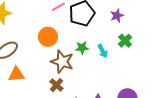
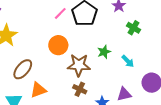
green star: (82, 48) -> (104, 52), moved
cyan arrow: (103, 51) -> (128, 61), moved

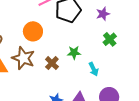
brown star: (79, 65) -> (23, 58), moved
brown cross: (80, 89) -> (52, 63), moved

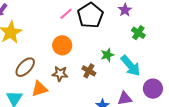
brown star: (23, 58) -> (60, 74), size x0.7
cyan arrow: (94, 69) -> (131, 66), size x1.6

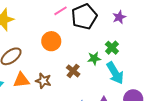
green cross: (138, 33) -> (112, 48), moved
brown star: (60, 74) -> (43, 81), moved

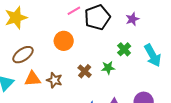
green star: (94, 58) -> (108, 68), moved
cyan arrow: (115, 73) -> (153, 55), moved

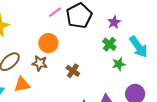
purple star: (132, 19) -> (114, 22), moved
green star: (108, 68) -> (119, 64), moved
brown star: (54, 80) -> (40, 63), moved

